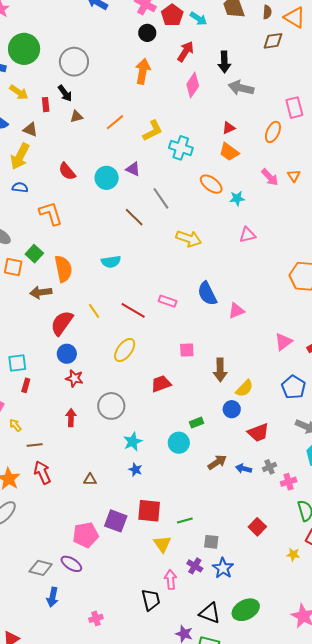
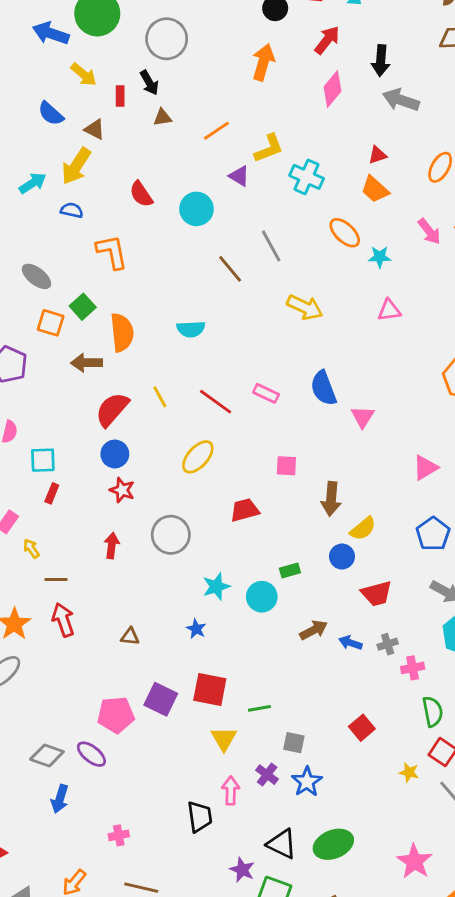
purple triangle: (133, 169) -> (239, 176), moved
pink triangle: (236, 311) -> (363, 417), turned -42
cyan star: (133, 442) -> (216, 587), moved

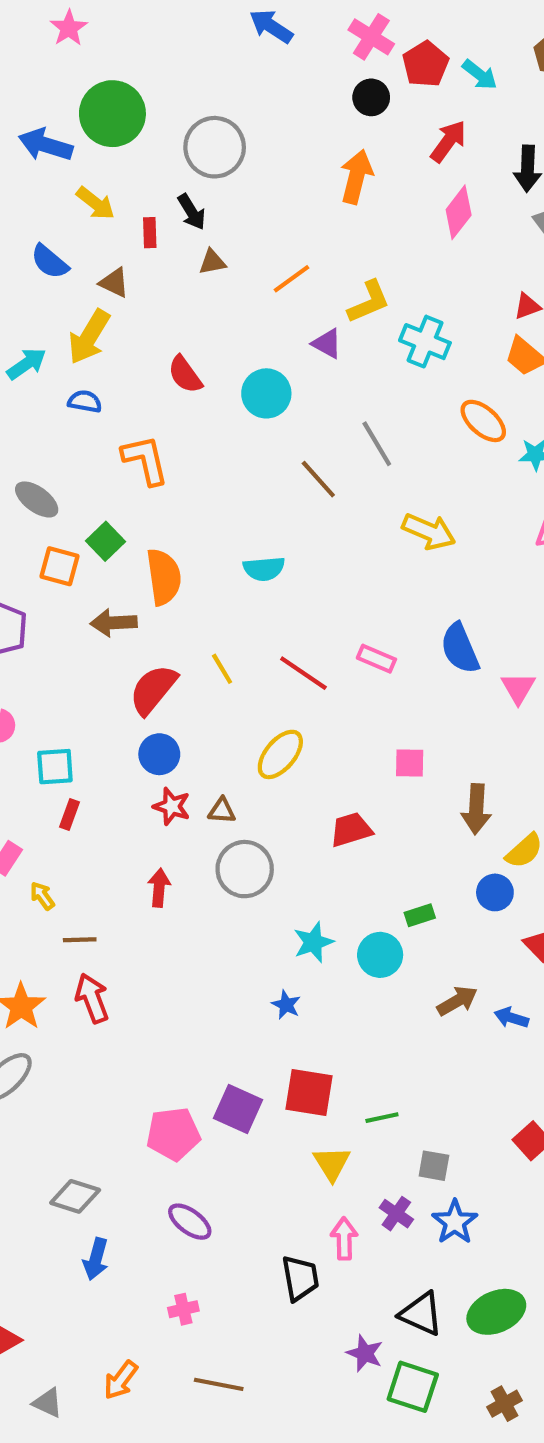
brown triangle: (130, 637) -> (222, 811), moved
purple ellipse: (91, 754) -> (190, 1222), moved

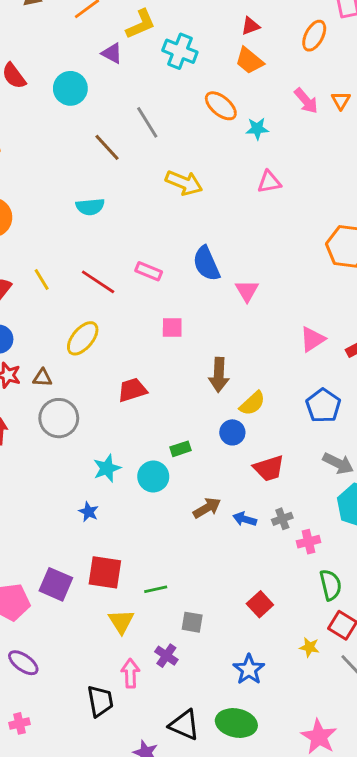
cyan semicircle: (264, 569) -> (90, 207), moved
pink square: (410, 763) -> (172, 327), moved
blue star: (455, 1222) -> (249, 669), moved
green ellipse: (496, 1312) -> (236, 723), turned 36

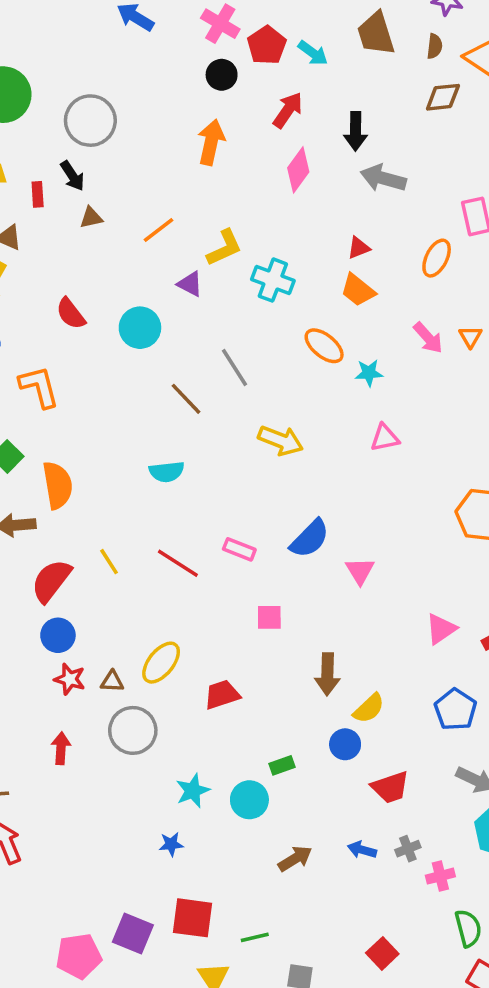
blue semicircle: (206, 264) -> (310, 539), turned -111
yellow ellipse: (83, 338) -> (161, 663), moved
brown arrow: (207, 508) -> (295, 859), moved
blue star: (89, 512) -> (171, 844), turned -30

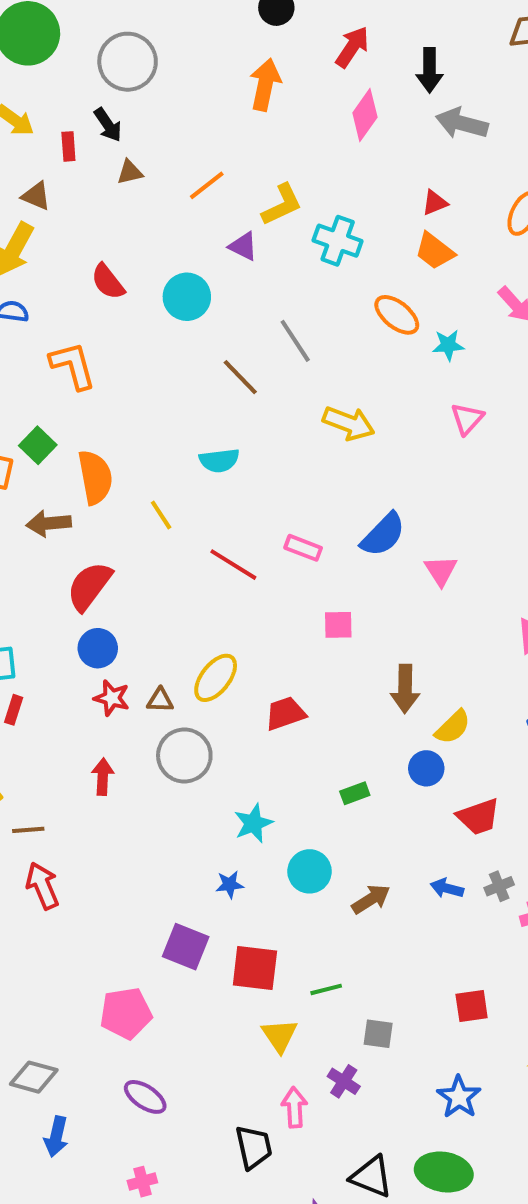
pink triangle: (385, 438) -> (467, 419), turned -36
yellow line: (109, 562) -> (161, 515), moved
cyan circle: (249, 800) -> (310, 871), moved
purple square: (133, 934) -> (186, 947), moved
red square: (382, 953) -> (472, 1006), turned 36

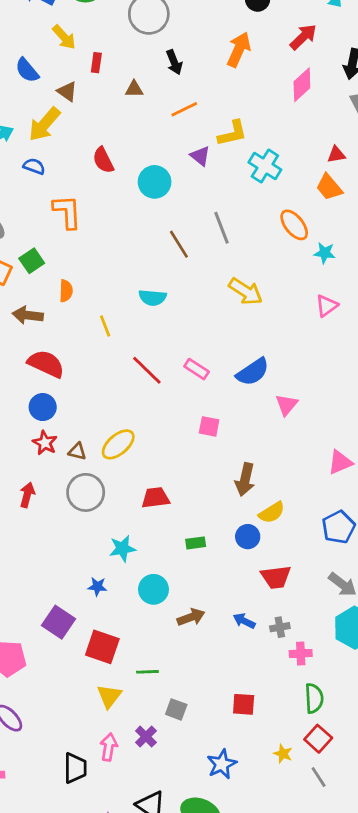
black arrow: (108, 125) -> (174, 62), moved
orange semicircle: (95, 477) -> (66, 291), size x0.6
red semicircle: (89, 586) -> (46, 364), turned 66
red trapezoid: (285, 713) -> (155, 498), moved

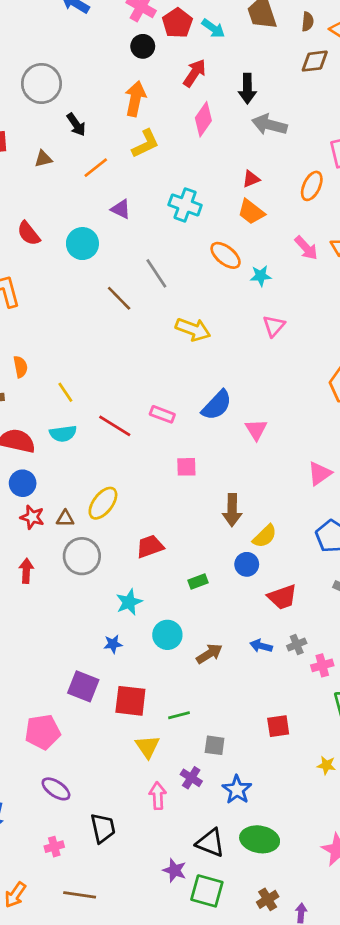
yellow L-shape: (232, 133) -> (145, 144), moved
cyan semicircle: (153, 298) -> (63, 434), moved
blue star: (222, 764) -> (237, 790), moved
black trapezoid: (75, 768) -> (103, 828), moved

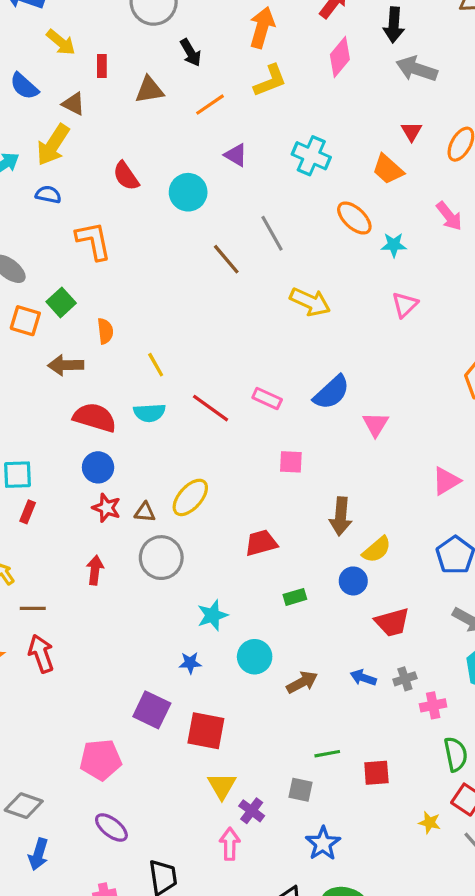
brown triangle: (43, 159) -> (149, 90), size x1.4
red triangle: (251, 179) -> (412, 131), moved, turned -42
red trapezoid: (150, 546) -> (261, 543), moved
green line: (179, 715) -> (327, 754), moved
purple cross: (191, 778) -> (252, 811), moved

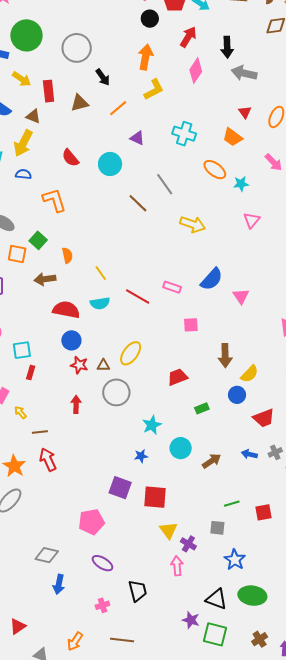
red rectangle: (102, 66) -> (49, 91), size x1.5

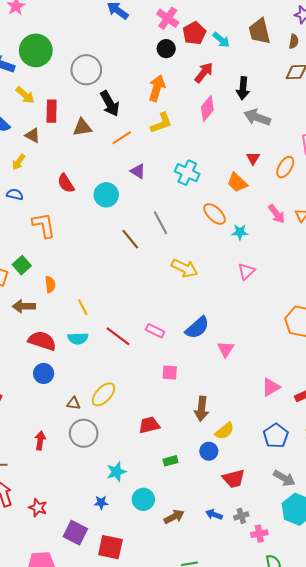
black arrow: (103, 77) -> (110, 104), size x1.4
yellow arrow: (23, 143) -> (19, 162), size x0.6
red star: (79, 365) -> (38, 508), moved

